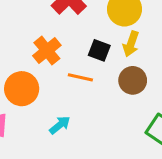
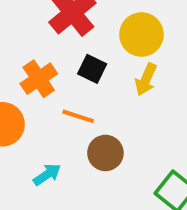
black square: (99, 50) -> (92, 69), moved
brown circle: (133, 80) -> (105, 153), moved

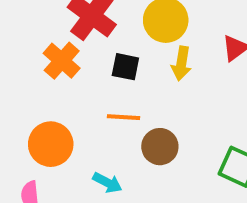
orange cross: (39, 79) -> (62, 61), moved
cyan arrow: (47, 174) -> (107, 183), turned 76

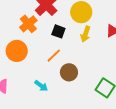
orange line: (124, 117) -> (54, 56), turned -56
orange circle: (51, 144) -> (17, 51), moved

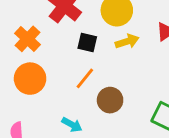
orange cross: (28, 24) -> (27, 39), moved
yellow arrow: (86, 34) -> (127, 41), turned -119

